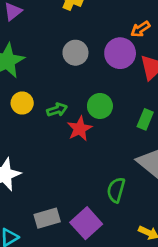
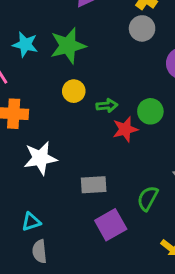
gray circle: (75, 53) -> (142, 28), moved
gray rectangle: (47, 218) -> (94, 185), moved

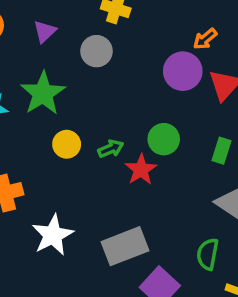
gray circle: (142, 28) -> (96, 51), moved
gray rectangle: (94, 185) -> (125, 246), size x1.4
green semicircle: (148, 198) -> (208, 254), moved

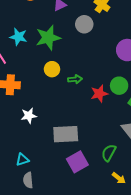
green circle: (164, 139) -> (119, 86), moved
red star: (141, 170) -> (99, 94), moved
white star: (53, 235) -> (29, 116), size x0.7

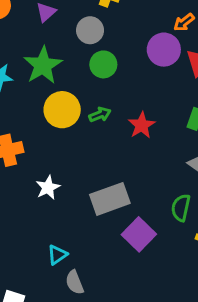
yellow circle: (52, 69) -> (62, 110), size x1.5
green circle: (119, 86) -> (103, 64), moved

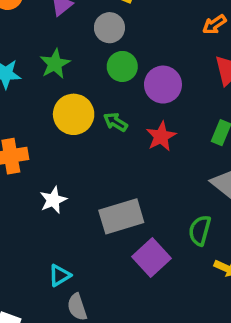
purple circle: (164, 50) -> (163, 85), moved
green star: (43, 65) -> (55, 64), size x0.7
green arrow: (100, 115) -> (115, 122), turned -130

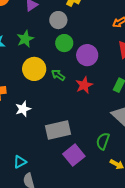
white star: (53, 200) -> (23, 109), moved

